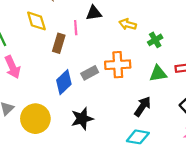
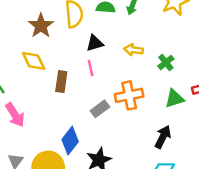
pink line: (76, 28) -> (91, 68), moved
blue diamond: (64, 82) -> (70, 141), moved

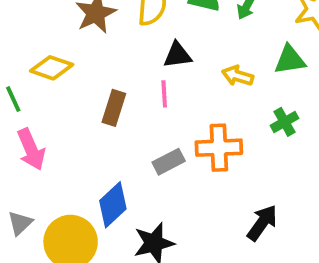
yellow diamond: (34, 61) -> (52, 68), moved, turned -55
green cross: (166, 62) -> (285, 122), moved
green triangle: (174, 99) -> (290, 60), moved

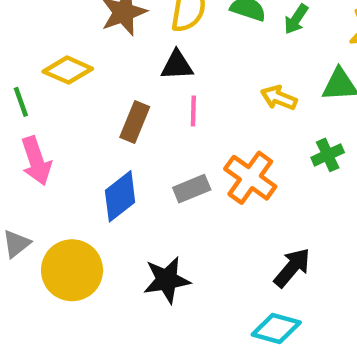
black triangle: (177, 55) -> (177, 65), moved
orange cross: (219, 148) -> (250, 178), turned 33
blue diamond: (113, 205) -> (120, 196), moved

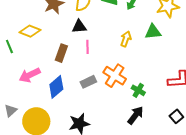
yellow arrow: (279, 98) -> (126, 39), turned 91
green cross: (328, 155) -> (138, 90), moved, turned -32
pink arrow: (36, 161) -> (30, 75), moved, turned 85

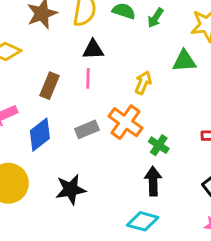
black triangle: (79, 27) -> (93, 50), moved
yellow arrow: (126, 39) -> (143, 83), moved
black arrow: (135, 115) -> (153, 181), turned -42

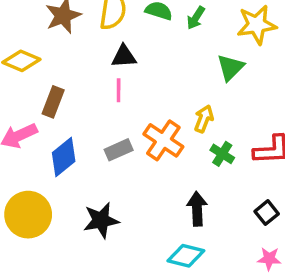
green triangle: (184, 61) -> (230, 68), turned -40
yellow arrow: (143, 83) -> (204, 119), moved
brown rectangle: (49, 86) -> (53, 102), moved
green cross: (159, 145) -> (222, 154), moved

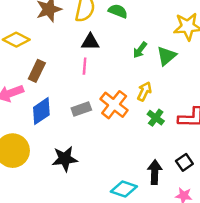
green arrow: (196, 18) -> (140, 50), moved
black arrow: (197, 209) -> (155, 172), moved

